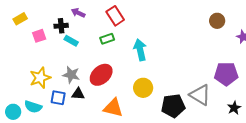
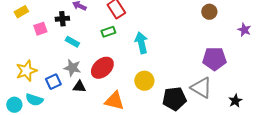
brown circle: (217, 21) -> (209, 12), moved
cyan rectangle: (71, 41) -> (72, 42), moved
purple pentagon: (226, 74) -> (214, 59), moved
yellow star: (40, 78) -> (26, 71), moved
blue square: (58, 98) -> (53, 82), moved, turned -35

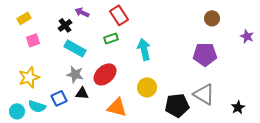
black cross: (62, 19) -> (65, 25), turned -32
pink square: (40, 29) -> (33, 40), moved
cyan rectangle: (72, 42) -> (75, 48), size x1.5
purple pentagon: (214, 59) -> (205, 54), moved
blue square: (53, 82) -> (59, 98), moved

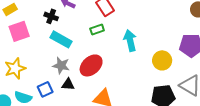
black cross: (65, 25) -> (51, 16), turned -32
pink square: (33, 40) -> (19, 31), size x1.5
yellow circle: (147, 87) -> (162, 60), moved

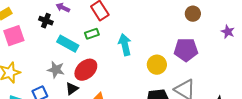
cyan rectangle: (61, 39) -> (68, 44), moved
black triangle: (68, 84) -> (72, 89), moved, turned -40

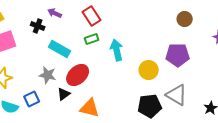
green rectangle: (92, 34) -> (92, 39), moved

